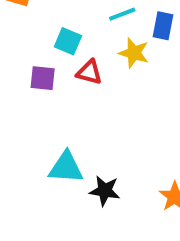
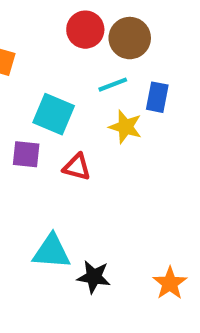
cyan square: (68, 41) -> (54, 114), size x1.4
red triangle: (89, 72) -> (77, 167), moved

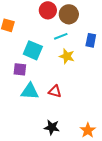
blue rectangle: (157, 97) -> (91, 40), moved
red triangle: (77, 167) -> (55, 91), moved
cyan triangle: (51, 252) -> (30, 91), moved

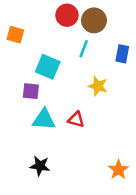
cyan line: (61, 36) -> (84, 49), turned -48
yellow star: (67, 56) -> (98, 86), moved
black star: (52, 127) -> (40, 166), moved

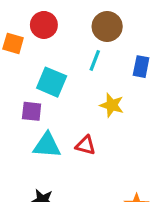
red circle: (67, 15) -> (44, 25), moved

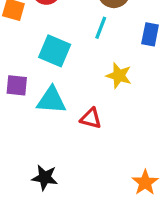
purple square: (32, 111) -> (17, 85), moved
cyan triangle: (47, 145) -> (51, 100), moved

